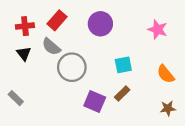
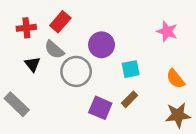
purple circle: (100, 24) -> (102, 45), moved
black triangle: (24, 53) -> (32, 64), moved
gray rectangle: (16, 98) -> (17, 104), size x1.5
brown star: (168, 108) -> (178, 115), size x1.5

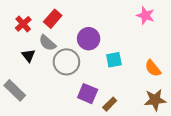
red cross: (26, 28) -> (23, 24), turned -35
pink star: (167, 31) -> (146, 15), moved
brown rectangle: (129, 99) -> (110, 104), moved

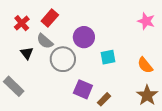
pink star: (146, 15) -> (146, 21), moved
brown star: (155, 100) -> (147, 95), turned -30

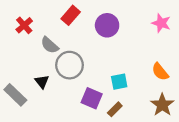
red rectangle: (50, 18) -> (71, 15), moved
purple circle: (84, 37) -> (107, 25), moved
black triangle: (27, 53) -> (42, 82), moved
cyan square: (108, 57) -> (119, 82), moved

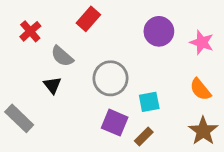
pink star: (161, 23) -> (202, 42), moved
purple circle: (107, 25) -> (159, 31), moved
gray circle: (70, 65) -> (110, 78), moved
black triangle: (42, 82) -> (52, 85), moved

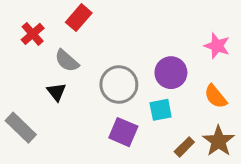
red rectangle: (88, 19) -> (79, 18), moved
purple circle: (159, 31) -> (171, 73), moved
brown rectangle: (144, 136) -> (184, 147), moved

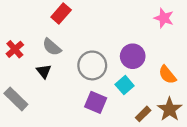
red cross: (33, 34) -> (15, 49), moved
pink star: (217, 46) -> (164, 18), moved
cyan square: (161, 110) -> (125, 85), turned -30

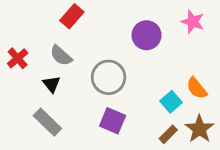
purple circle: (133, 56) -> (147, 35), moved
cyan square: (125, 85) -> (171, 102), moved
gray rectangle: (16, 99) -> (47, 122), moved

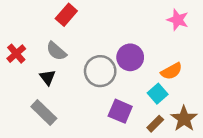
purple circle: (147, 35) -> (130, 57), moved
orange semicircle: (197, 88) -> (171, 71), moved, turned -80
purple square: (113, 121) -> (120, 111), moved

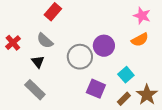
orange semicircle: (171, 71) -> (140, 40), moved

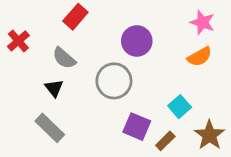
red cross: (13, 43) -> (18, 41), moved
purple circle: (104, 46) -> (137, 41), moved
brown rectangle: (124, 99) -> (165, 141), moved

